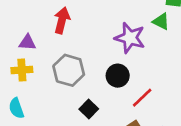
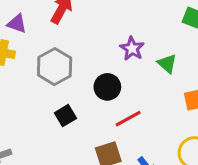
green triangle: (161, 21) -> (167, 64), moved
purple star: (130, 38) -> (132, 48), size x0.7

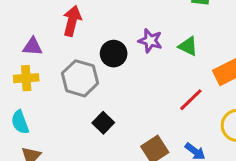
black circle: (107, 87) -> (114, 54), moved
red line: (128, 119) -> (191, 100), moved

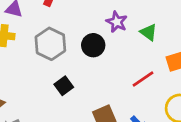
black circle: (114, 54) -> (93, 45), moved

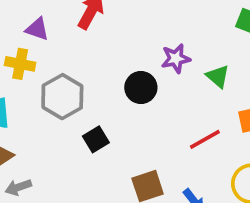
purple star: (117, 22) -> (176, 58), turned 30
gray hexagon: (50, 44) -> (62, 97), moved

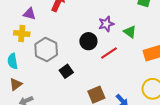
red line: (205, 139) -> (109, 53), moved

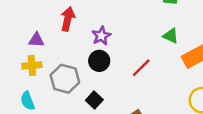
purple star: (106, 24) -> (101, 36), moved
green triangle: (130, 32) -> (171, 36), moved
black circle: (88, 41) -> (99, 61), moved

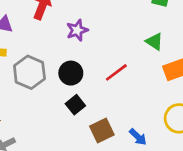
black circle: (99, 61) -> (71, 73), moved
black square: (94, 100) -> (75, 105), moved

